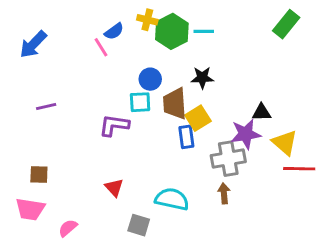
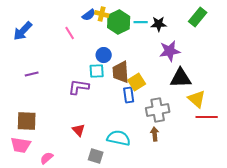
blue semicircle: (114, 31) -> (89, 15), moved
black star: (202, 78) -> (159, 24), moved
black triangle: (262, 112) -> (181, 78), size x1.6
purple star: (246, 134) -> (170, 51), moved
brown square: (39, 174) -> (27, 121), size x1.5

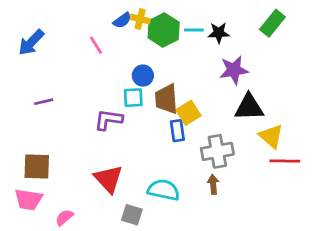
red triangle: (79, 130) -> (108, 179), size x1.6

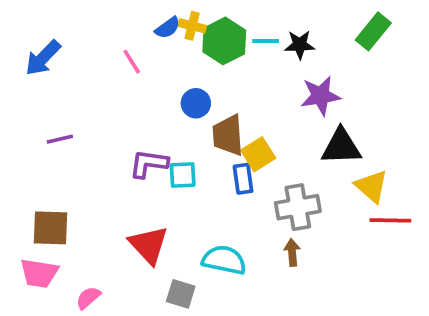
cyan square: (133, 98) -> (183, 175), moved

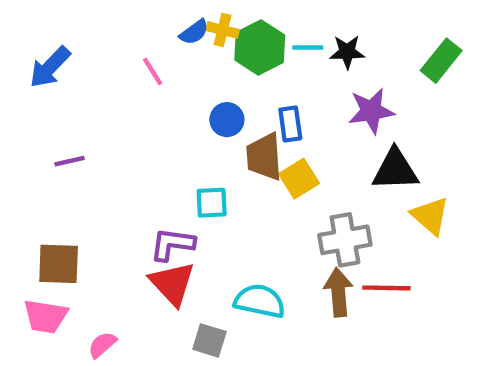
green rectangle: (373, 31) -> (441, 61), moved
purple L-shape: (149, 164) -> (172, 244), moved
blue rectangle: (243, 179) -> (290, 124), moved
red line: (390, 220) -> (386, 288), moved
brown arrow: (292, 252) -> (338, 292), size x1.5

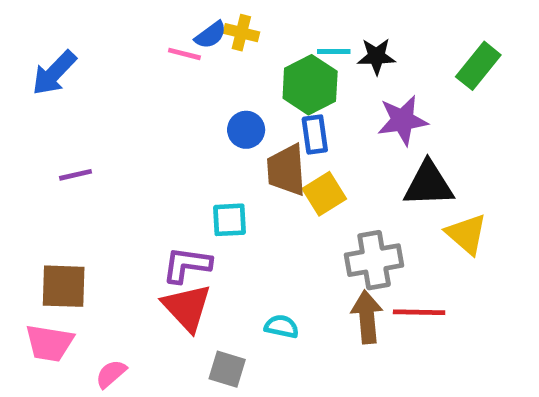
green hexagon: (260, 47) -> (310, 85), moved
pink line: (153, 72) -> (184, 54), moved, turned -44
cyan semicircle: (260, 301) -> (282, 326), size x0.6

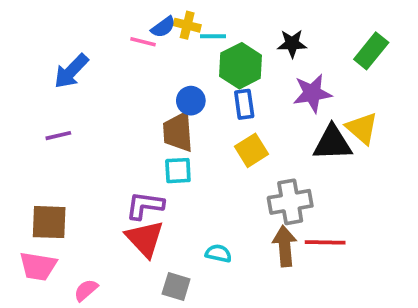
cyan line: (334, 52) -> (213, 36), moved
blue arrow: (54, 73) -> (71, 71), moved
brown trapezoid: (286, 170) -> (178, 132), moved
yellow triangle: (466, 234) -> (362, 128), moved

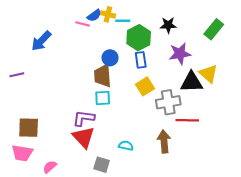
purple line: (58, 136) -> (17, 75), moved
gray cross: (290, 202) -> (168, 102), moved
red line: (325, 242) -> (187, 120), moved

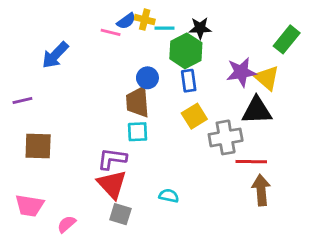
black star: (168, 25) -> (200, 28), moved
yellow triangle: (208, 74) -> (267, 78), moved
brown square: (29, 128) -> (38, 146), moved
brown arrow: (164, 141) -> (261, 190), moved
gray square: (102, 165) -> (120, 214), moved

